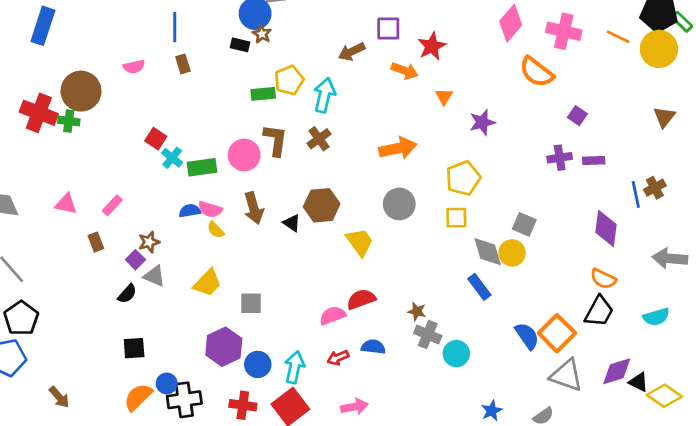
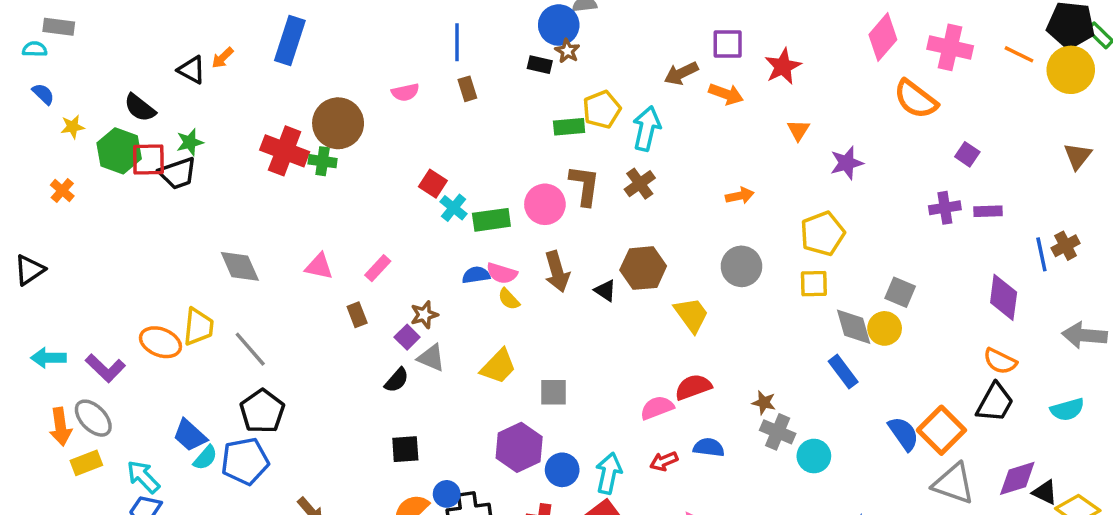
orange arrow: (405, 71) -> (726, 94), moved
orange arrow: (398, 148) -> (740, 196), size x0.6

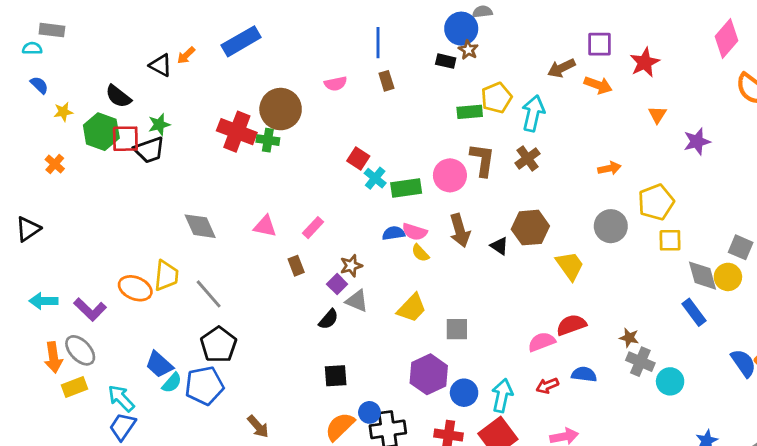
blue rectangle: (290, 41) -> (241, 41), turned 42
yellow pentagon: (822, 234) -> (656, 202), moved

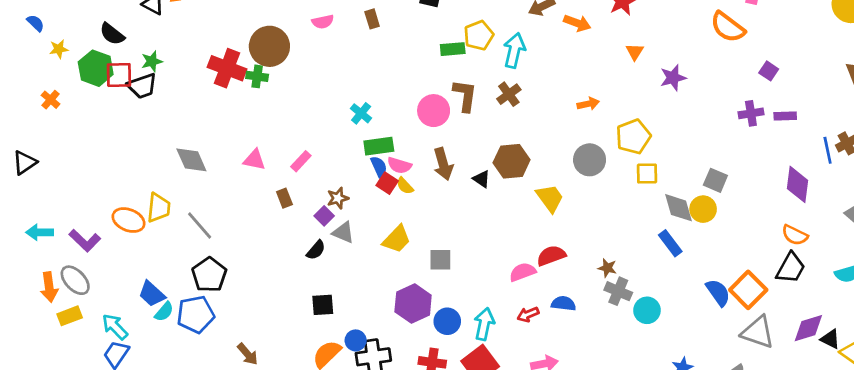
red square: (358, 158) -> (387, 183), moved
green rectangle: (406, 188) -> (379, 146), moved
blue semicircle: (393, 233) -> (379, 167), turned 75

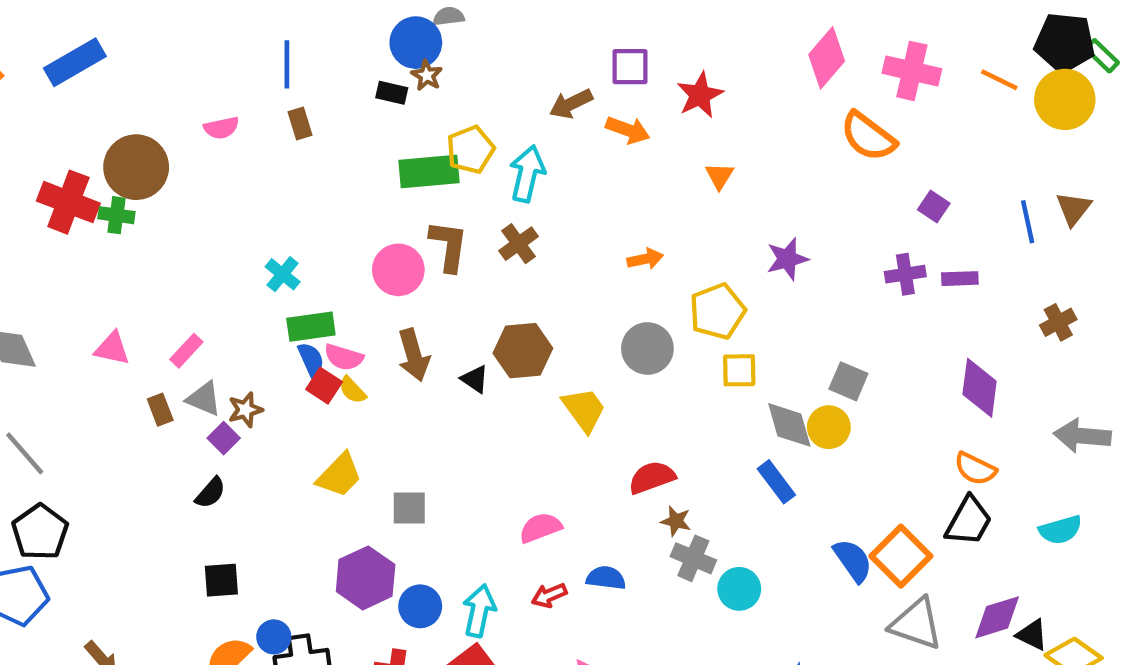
green rectangle: (453, 49) -> (429, 172), size x1.5
purple star: (673, 78) -> (787, 259), moved
blue line: (828, 150) -> (1028, 222), moved
gray triangle: (343, 232) -> (204, 399), moved
red semicircle: (551, 256) -> (652, 477), moved

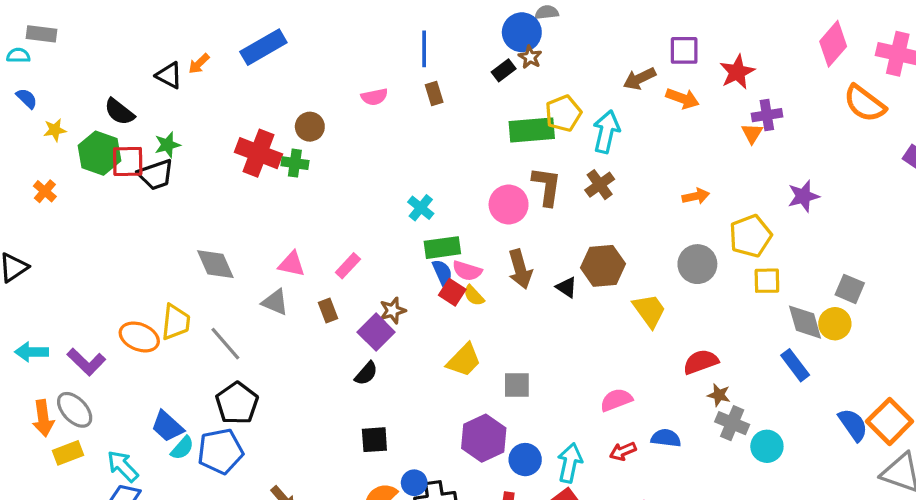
black rectangle: (392, 93) -> (504, 70), turned -50
brown circle: (136, 167) -> (310, 127), size x0.6
purple cross: (905, 274) -> (767, 115), moved
gray triangle: (204, 399) -> (275, 302), moved
purple square: (224, 438) -> (376, 332), size x1.5

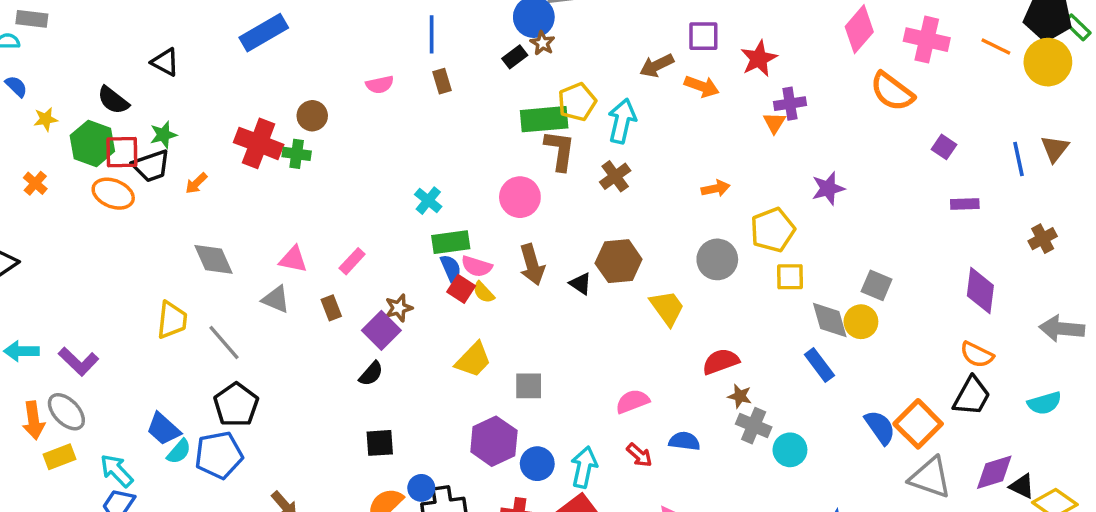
orange arrow: (199, 64) -> (196, 183), moved
brown L-shape: (547, 186) -> (560, 150), moved
orange ellipse: (139, 337) -> (113, 194), moved
red arrow: (623, 451) -> (639, 455), turned -115

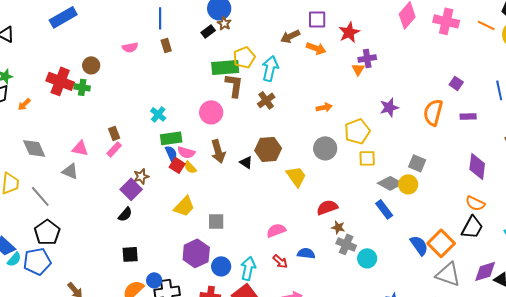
orange semicircle: (892, 92) -> (433, 112), moved, turned 68
brown rectangle: (331, 308) -> (114, 133), moved
gray diamond: (830, 320) -> (390, 183), turned -45

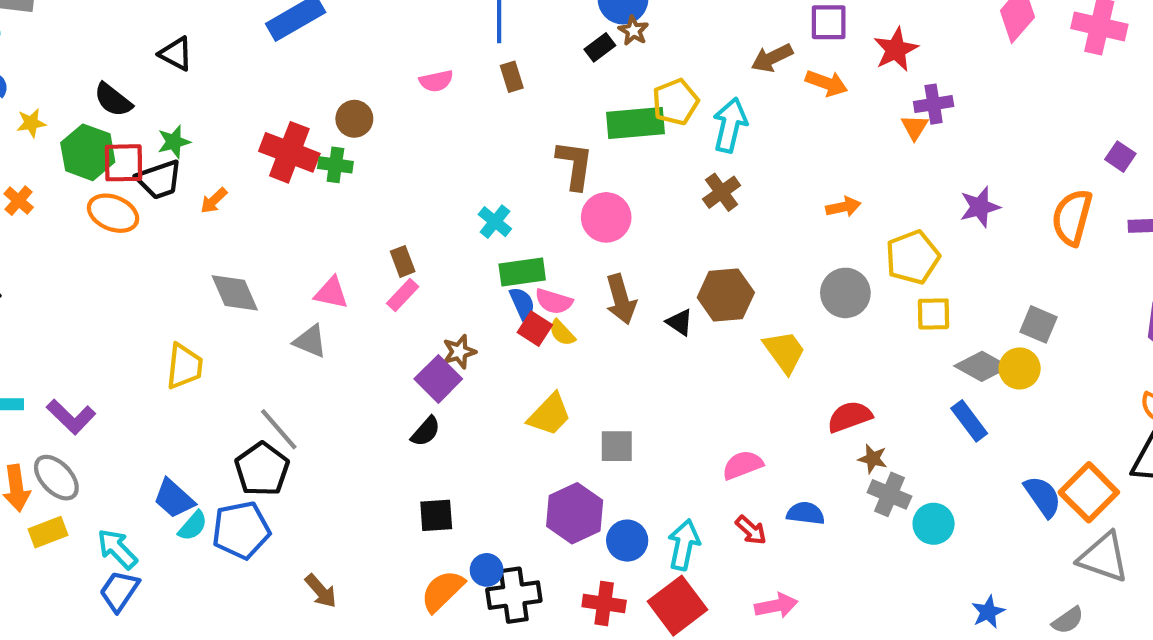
brown L-shape: (234, 85) -> (575, 165), moved
gray line: (40, 196) -> (279, 429), moved

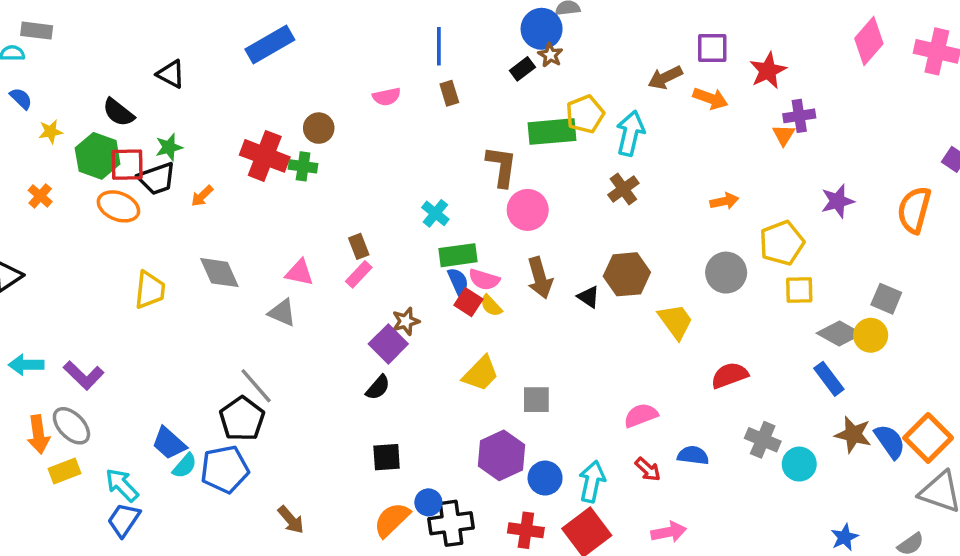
yellow trapezoid: (184, 366) -> (150, 290), moved
brown star: (873, 459) -> (853, 434), moved, size x1.5

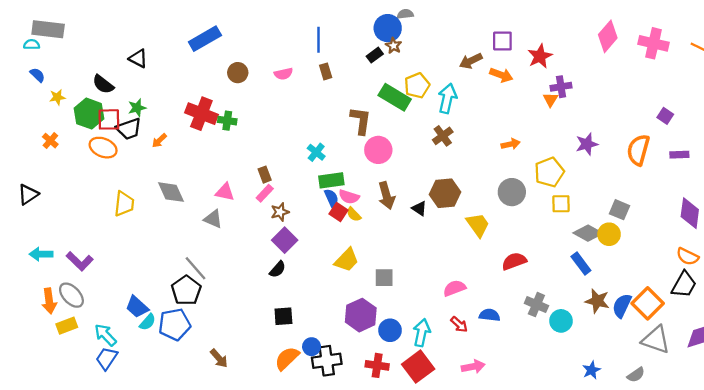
gray rectangle: (37, 31) -> (48, 29), size x1.5
brown circle: (319, 128) -> (238, 73), moved
green rectangle: (552, 132) -> (395, 97), turned 36
brown star: (406, 321) -> (280, 212), moved
blue semicircle: (890, 441) -> (622, 306), turned -120

